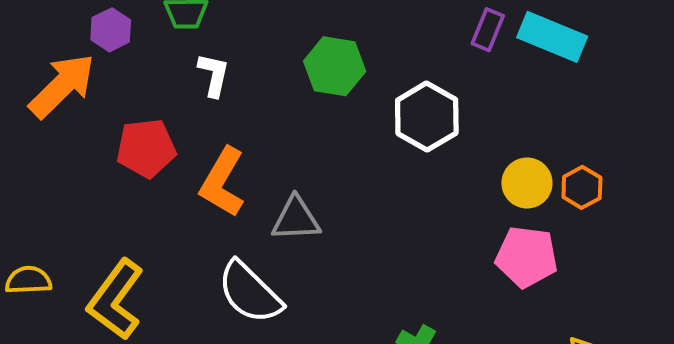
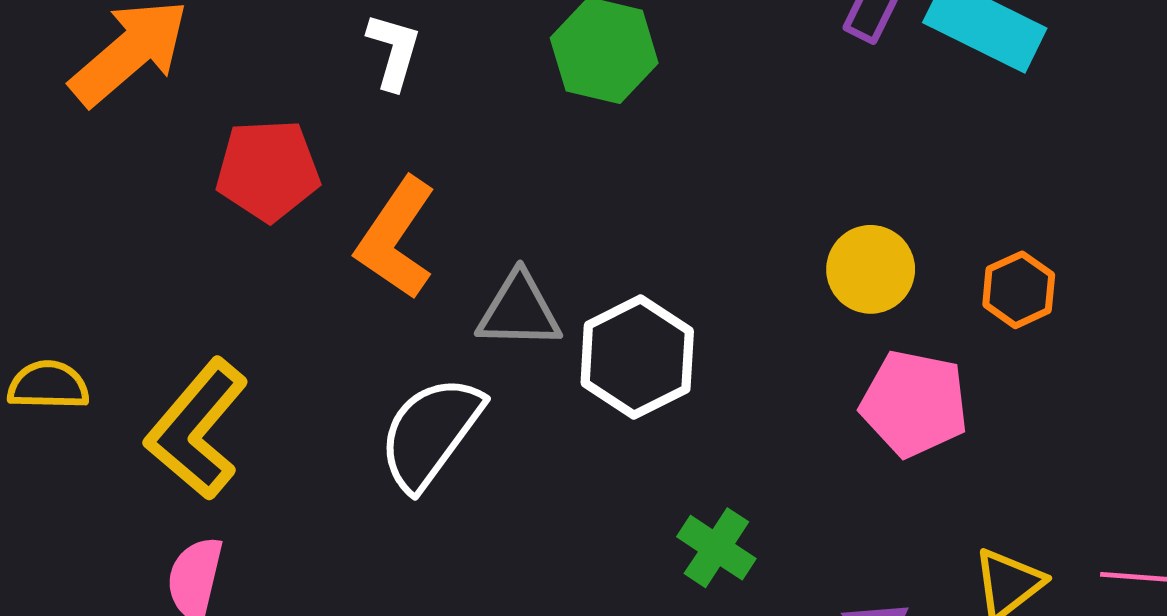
white hexagon: (427, 117) -> (637, 357), moved
yellow circle: (527, 183) -> (871, 269), moved
white semicircle: (250, 292) -> (430, 433), turned 78

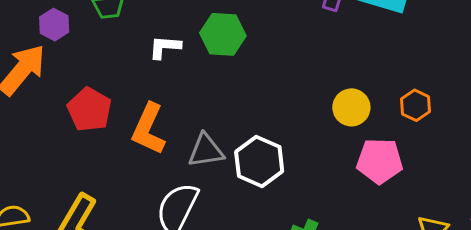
white L-shape: (394, 51) -> (165, 47), moved, turned -92
red pentagon: (268, 170) -> (89, 110), turned -30

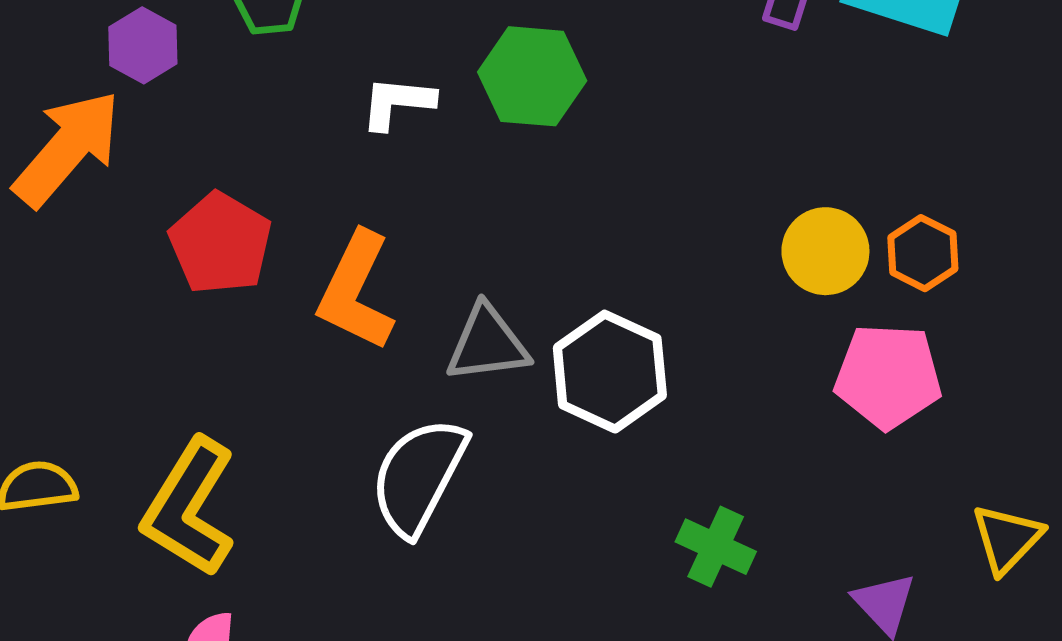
orange hexagon: (415, 105) -> (923, 253), moved

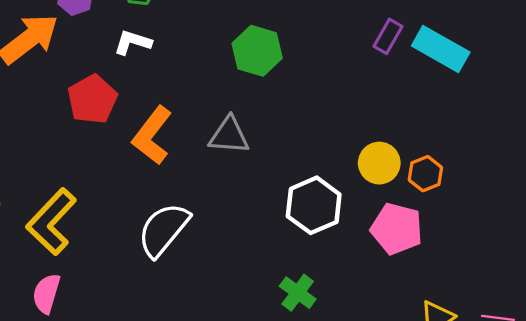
white L-shape: (397, 103) -> (133, 42), moved
gray triangle: (487, 344) -> (229, 135), moved
white hexagon: (610, 372) -> (314, 205), moved

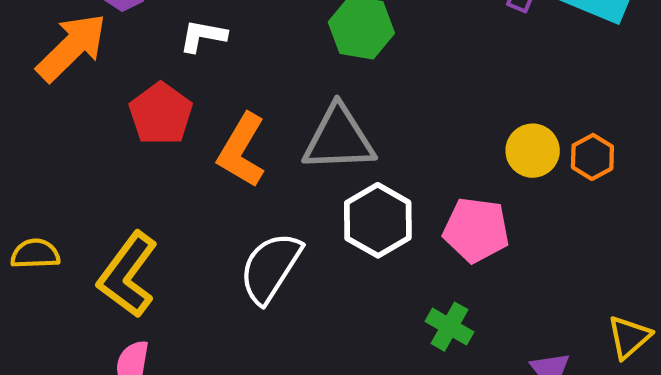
gray triangle: (229, 135) -> (339, 139), size x1.4
white hexagon: (314, 205) -> (378, 220), moved
pink pentagon: (397, 229) -> (476, 230), moved

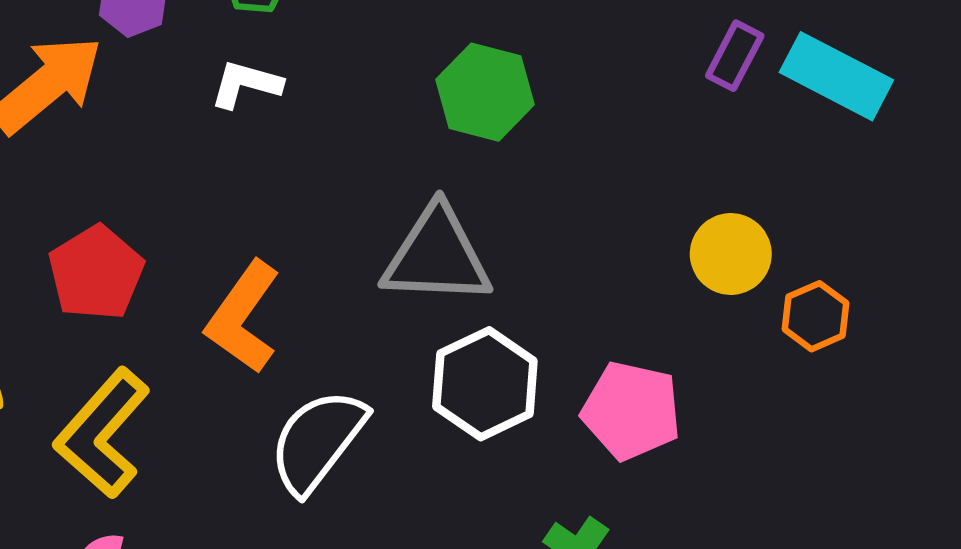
red pentagon: (161, 114) -> (96, 273), moved
orange L-shape: (242, 150) -> (243, 317), moved
yellow circle: (533, 151) -> (731, 254), moved

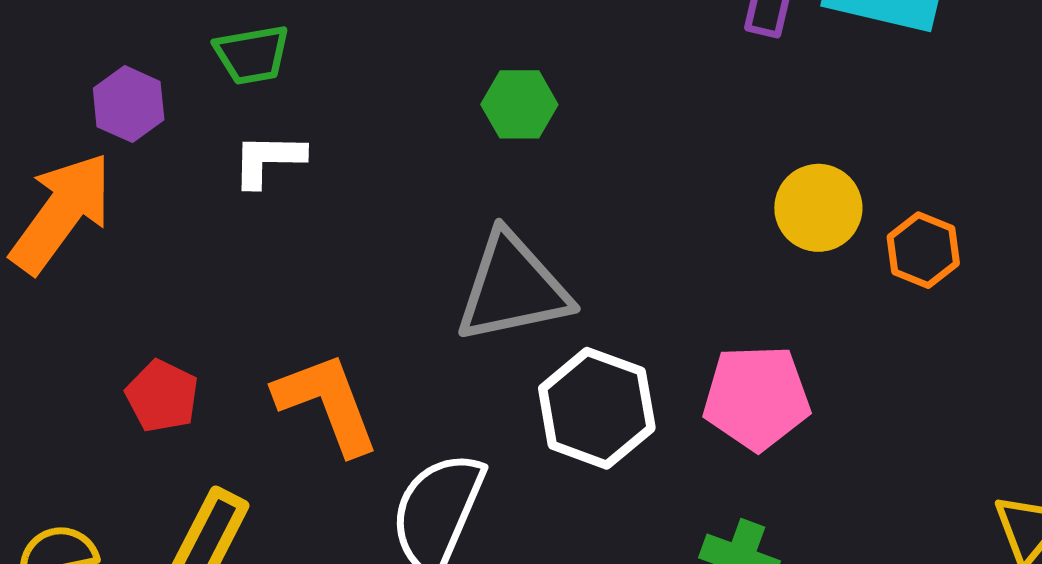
green hexagon: (485, 92) -> (519, 104), size x0.7
red pentagon: (96, 273) -> (162, 396), size x0.7
orange L-shape: (243, 317) -> (327, 403), turned 138

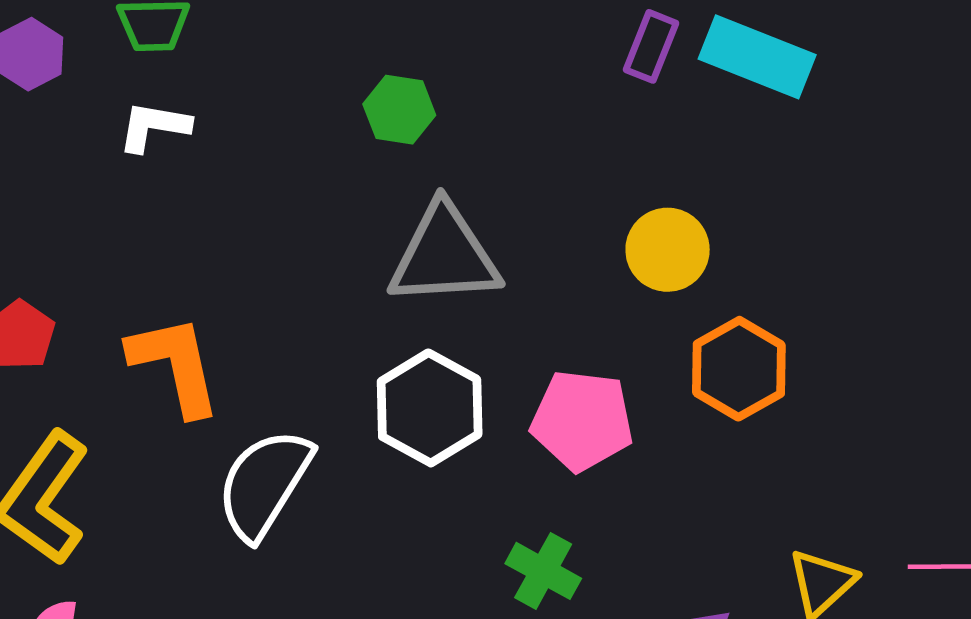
orange hexagon: (923, 250) -> (739, 369), moved, size x1.4
gray triangle: (513, 288) -> (444, 255), moved

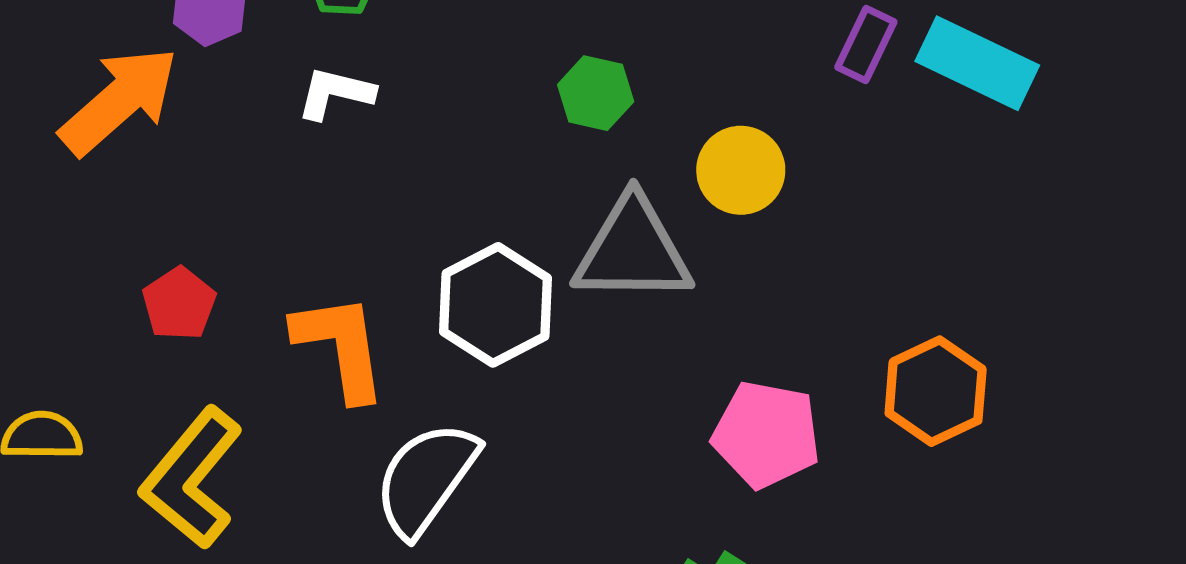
yellow circle: (668, 250) -> (741, 170), moved
white hexagon: (430, 408) -> (496, 305), moved

